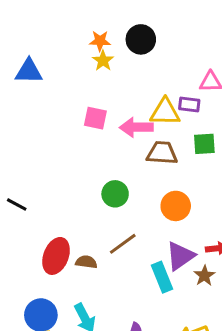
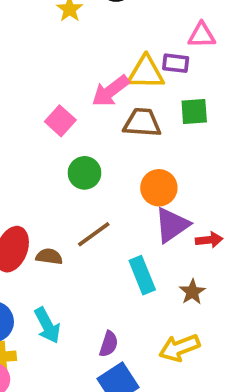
pink square: (95, 118) -> (60, 121), moved, turned 30
pink arrow: (136, 127) -> (111, 91), turned -36
purple triangle: (180, 256) -> (172, 225), moved
brown star: (204, 276) -> (192, 292), moved

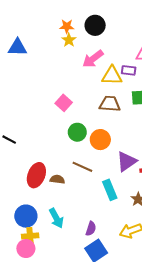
pink arrow: (111, 91) -> (93, 59), moved
orange circle: (159, 188) -> (100, 140), moved
brown line: (94, 234) -> (82, 167), turned 60

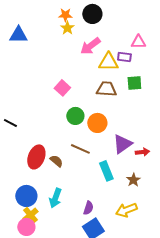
brown semicircle: (57, 179) -> (56, 161), turned 32
cyan arrow: (56, 218) -> (55, 198), turned 48
yellow cross: (30, 236) -> (30, 215), turned -35

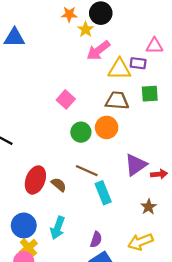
yellow star: (67, 28) -> (86, 29), moved
orange circle: (97, 123) -> (107, 127), moved
cyan rectangle: (106, 171) -> (103, 193), moved

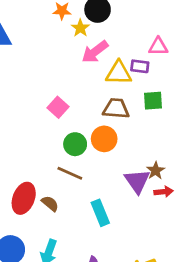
purple triangle: (136, 165) -> (137, 181), turned -30
brown line: (87, 171) -> (70, 173), moved
brown star: (149, 207) -> (156, 171), moved

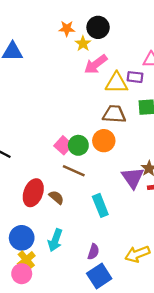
pink square: (58, 107) -> (63, 145), moved

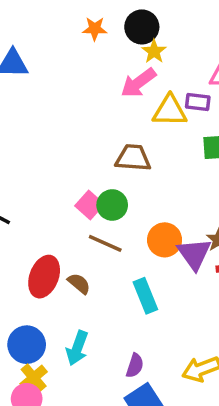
yellow star: (83, 44) -> (154, 51), moved
brown trapezoid: (114, 114) -> (133, 158), moved
orange circle: (104, 141) -> (165, 240), moved

